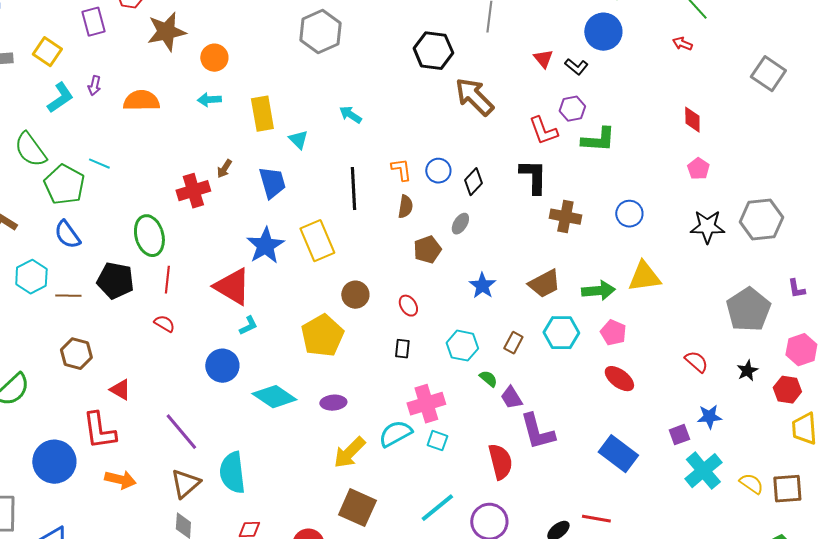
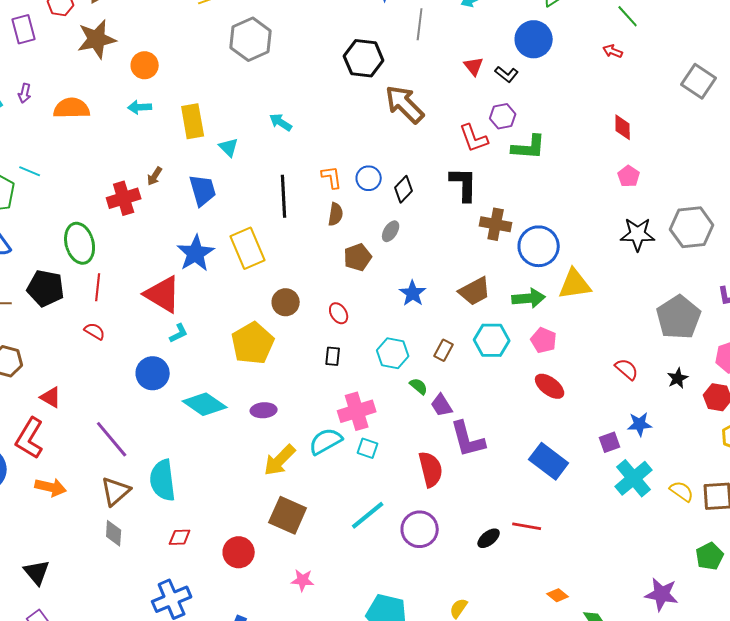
blue circle: (629, 214) -> (539, 246), moved, size x1.5
red L-shape: (99, 431) -> (30, 438), turned 39

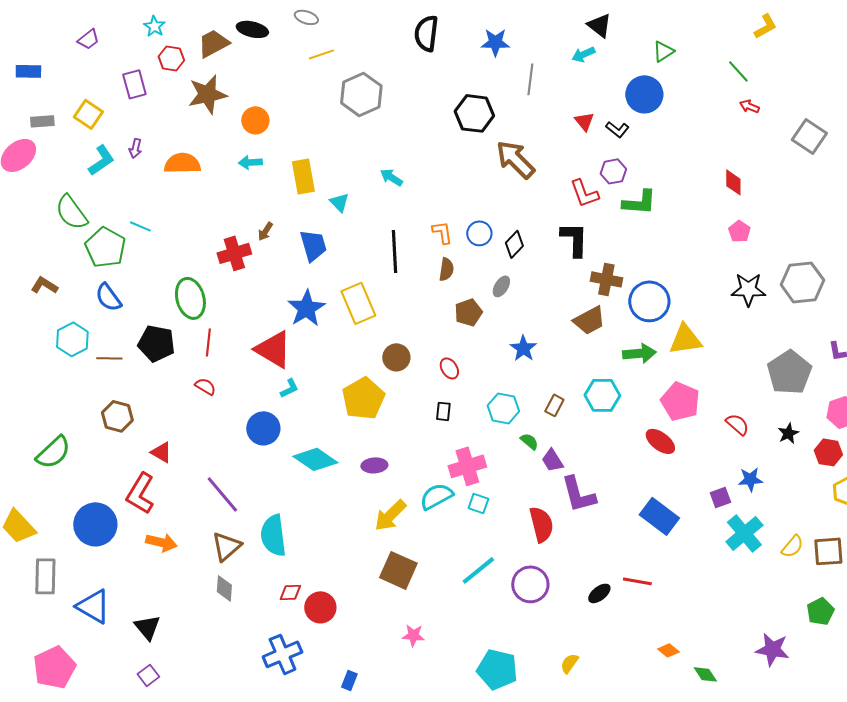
red arrow: (613, 51) -> (749, 106), moved
brown trapezoid: (475, 291) -> (589, 320), moved
pink pentagon: (544, 340) -> (680, 401), moved, size x1.5
yellow semicircle: (682, 491) -> (792, 546), turned 95
red circle: (239, 552) -> (320, 607), moved

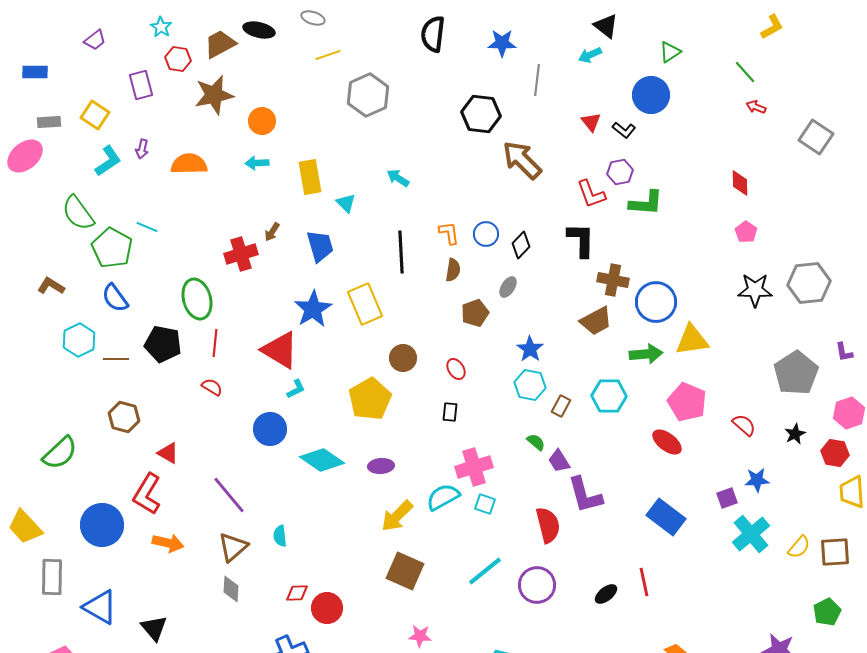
cyan hexagon: (503, 408) -> (530, 385), moved
cyan semicircle: (273, 535) -> (280, 536), size x0.5
red line: (637, 581) -> (644, 582), turned 68

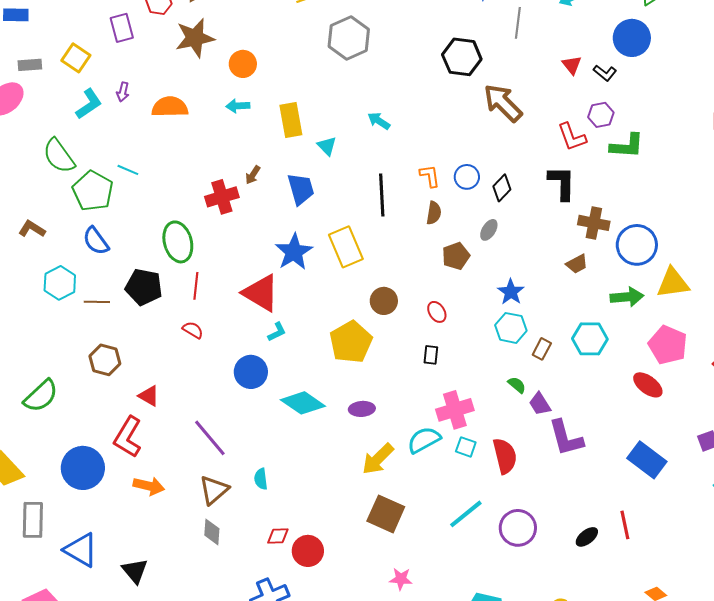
brown trapezoid: (596, 321) -> (577, 264), size x0.7
red semicircle: (548, 525) -> (505, 456), moved

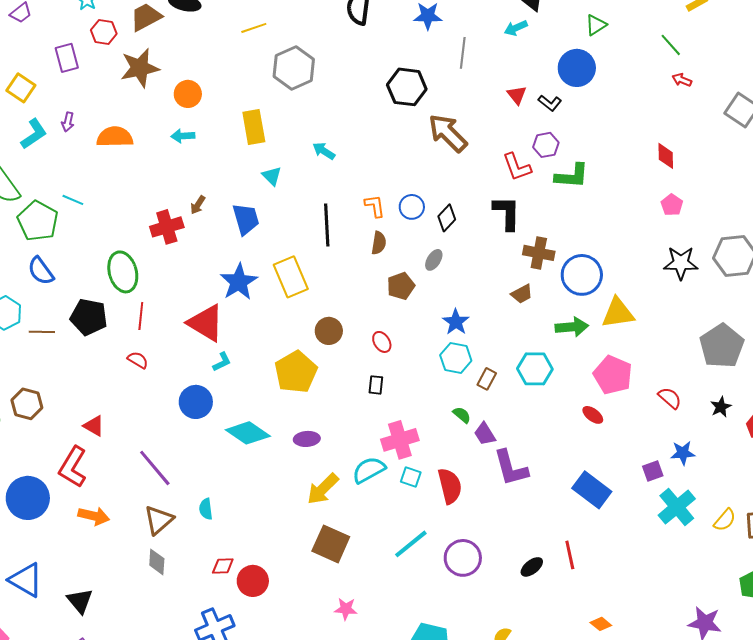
yellow rectangle: (291, 120) -> (254, 127), moved
brown hexagon: (105, 360) -> (27, 404), moved
red ellipse: (648, 385) -> (593, 415), size x0.7

